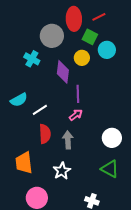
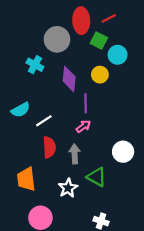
yellow circle: (82, 58) -> (100, 75), moved
green triangle: (110, 169) -> (97, 177), moved

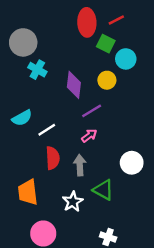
gray circle: (57, 39) -> (23, 42), moved
purple line: (86, 103) -> (92, 111), turned 60

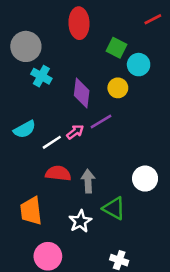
red line: (116, 20) -> (153, 19), moved
red ellipse: (87, 22) -> (79, 23), moved
pink arrow: (89, 136) -> (75, 132), moved
red semicircle: (53, 158) -> (58, 173), turned -80

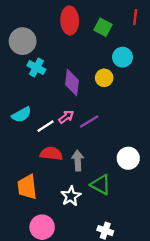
red line: (153, 19) -> (135, 17), turned -56
green square: (117, 48) -> (103, 27), moved
purple line: (101, 122) -> (89, 121), moved

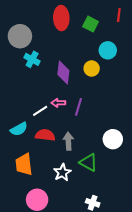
cyan semicircle: (21, 115) -> (19, 129), moved
pink arrow: (66, 117) -> (58, 103), turned -144
purple line: (89, 121) -> (78, 107), turned -42

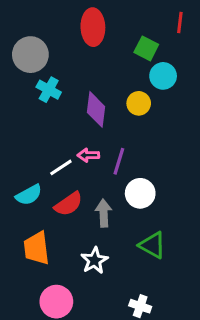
green square: (91, 24) -> (146, 48), moved
red semicircle: (45, 135) -> (69, 204), turned 138
white circle: (113, 139) -> (140, 193), moved
green triangle: (89, 162) -> (152, 245), moved

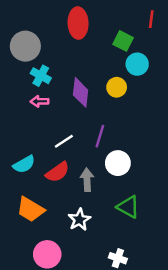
pink arrow: (88, 155) -> (39, 101), moved
white line: (61, 167) -> (64, 141), moved
orange trapezoid: (37, 248) -> (30, 209), turned -52

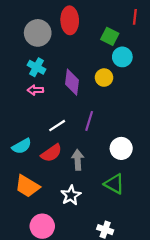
gray circle: (25, 46) -> (38, 33), moved
white circle: (118, 163) -> (121, 148), moved

